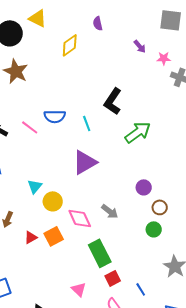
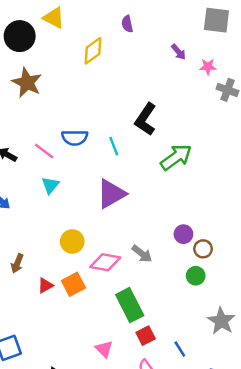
cyan triangle: (35, 186) -> (50, 185), moved
purple circle: (144, 187) -> (183, 234), moved
pink diamond: (80, 218) -> (105, 262), turned -55

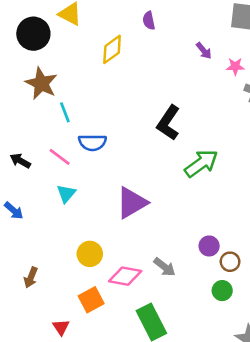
cyan line: (114, 146) -> (65, 112), moved
red triangle: (45, 286) -> (61, 327), moved, turned -35

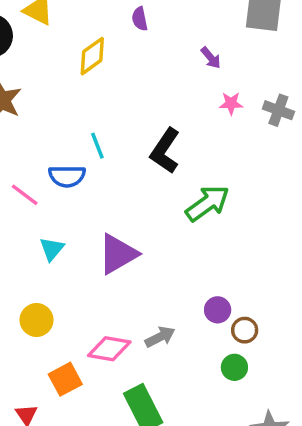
pink star: (235, 66) -> (231, 103), moved
cyan line: (65, 112) -> (97, 146), moved
cyan triangle: (66, 194) -> (52, 249), moved
yellow circle: (90, 254) -> (37, 320), moved
gray arrow: (164, 267) -> (160, 337), turned -65

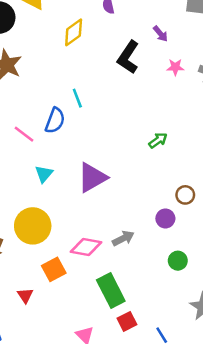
black L-shape: (165, 151) -> (128, 57), moved
blue semicircle: (67, 176) -> (55, 120), turned -70
green arrow: (207, 203) -> (158, 140), size x0.6
yellow circle: (37, 320) -> (33, 226), size x1.5
brown circle: (245, 330) -> (185, 195), moved

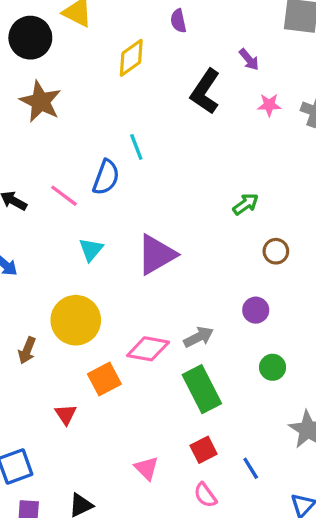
brown circle: (185, 195) -> (276, 251), moved
green rectangle: (111, 290) -> (202, 389), moved

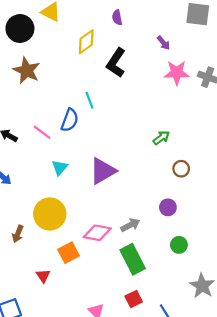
black L-shape: (205, 91) -> (116, 63), moved
pink star: (269, 105) -> (177, 73), size x1.6

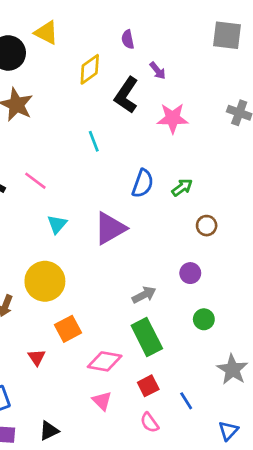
purple arrow: (163, 43) -> (158, 71), moved
pink star: (177, 73) -> (173, 118), moved
blue semicircle: (70, 120) -> (143, 183), moved
pink diamond: (97, 233) -> (105, 361), moved

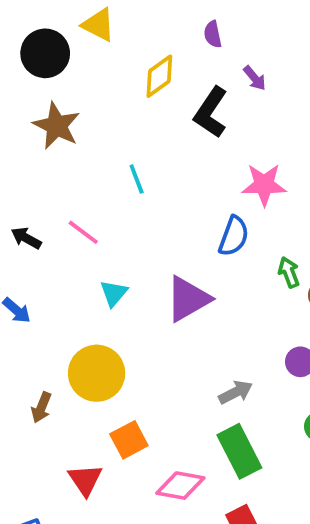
pink star: (173, 118) -> (264, 185), moved
cyan line: (94, 141) -> (137, 179), moved
green arrow: (182, 187) -> (289, 272), moved, turned -75
red triangle: (37, 357) -> (85, 480), size x1.4

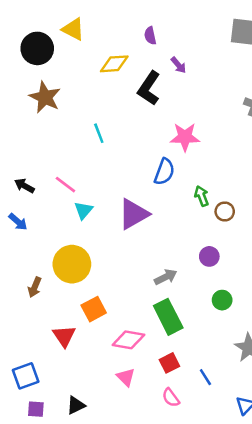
yellow diamond: (159, 76) -> (114, 64), turned 32
pink line: (83, 232) -> (65, 185), moved
black arrow: (26, 238) -> (24, 186), moved

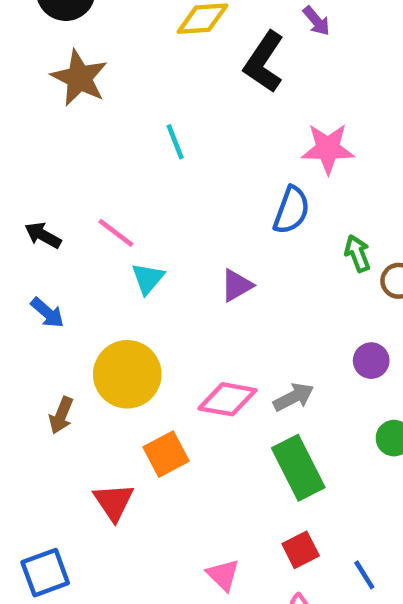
purple triangle: (134, 214) -> (237, 285), size x0.6
blue arrow: (18, 222) -> (47, 313), moved
pink diamond: (128, 340) -> (228, 399), moved

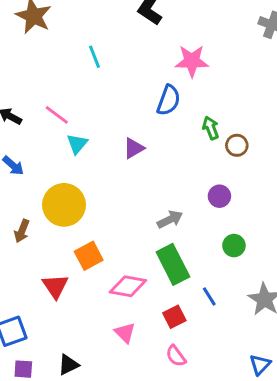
pink diamond: (228, 399) -> (128, 286), moved
blue line: (364, 575) -> (209, 296), moved

